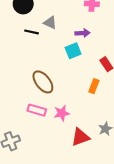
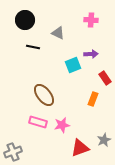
gray triangle: (50, 23) -> (58, 33), moved
purple arrow: (82, 33) -> (91, 54), moved

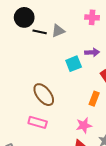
gray triangle: (58, 33) -> (58, 31), turned -48
black line: (33, 47) -> (40, 32), moved
pink star: (62, 125) -> (84, 125), moved

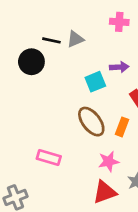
black circle: (24, 17) -> (31, 62), moved
brown ellipse: (44, 95) -> (91, 122), moved

